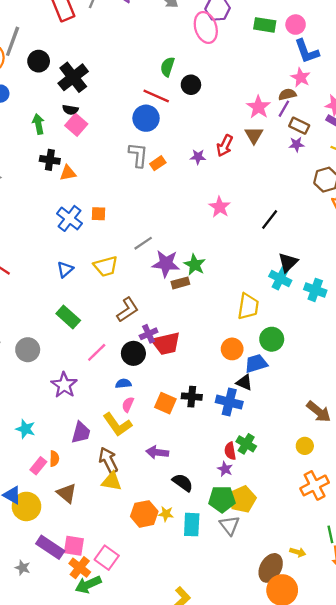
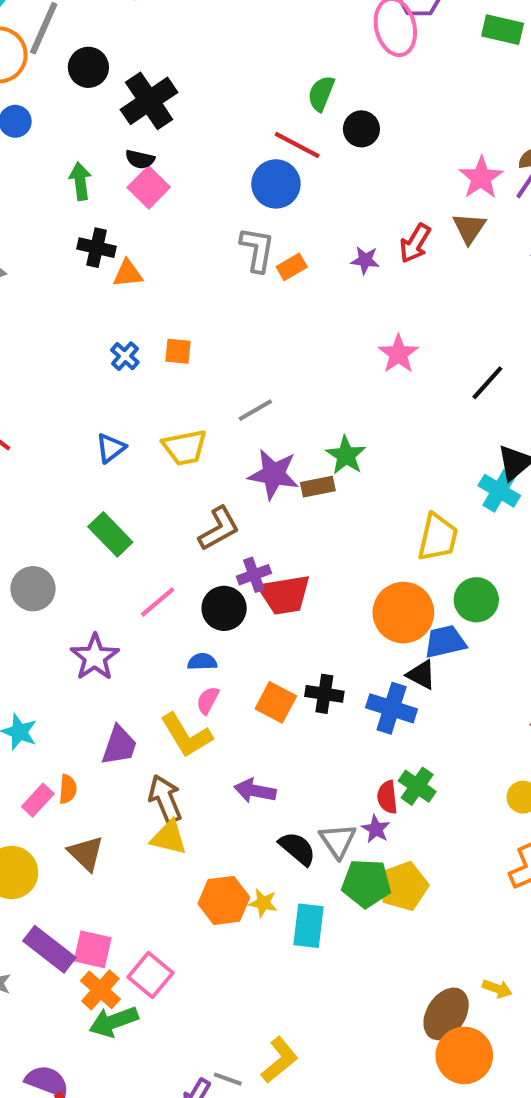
blue cross: (70, 218) -> (125, 356), size x0.6
purple star: (166, 264) -> (274, 474), moved
orange circle: (232, 349) -> (403, 613), size x1.5
gray triangle: (230, 525) -> (338, 841), moved

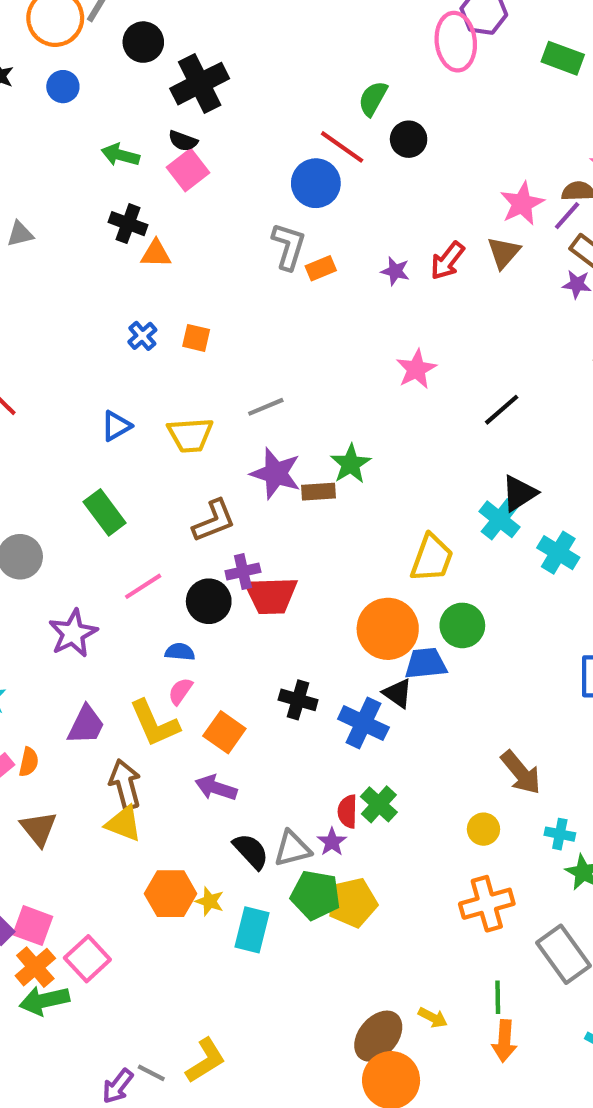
green arrow: (80, 181) -> (120, 155), turned -75
orange square: (276, 702) -> (224, 732), moved
gray triangle: (338, 841) -> (292, 849), turned 42

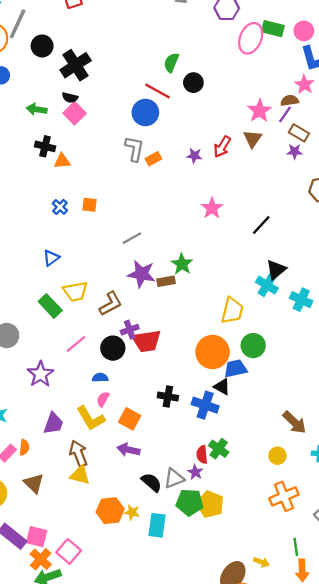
pink ellipse: (456, 42) -> (251, 38), moved, turned 36
yellow trapezoid: (190, 435) -> (75, 291), moved
yellow pentagon: (352, 903) -> (210, 504), turned -30

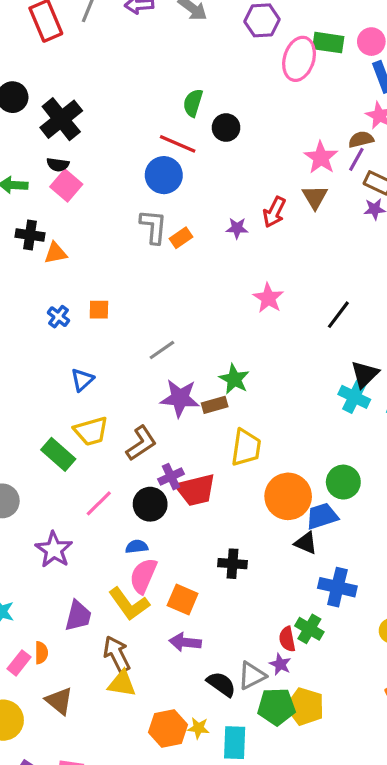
blue triangle: (51, 258) -> (82, 380), moved
yellow trapezoid: (232, 311) -> (246, 448), moved
pink semicircle: (103, 399) -> (143, 576), size x1.6
blue cross: (205, 405) -> (337, 587), moved

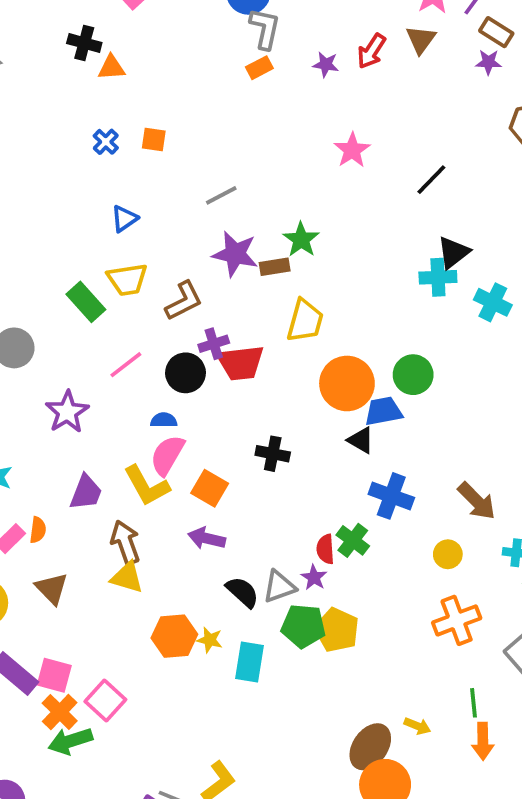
gray L-shape: (153, 227) -> (265, 29), moved
cyan cross: (354, 397) -> (438, 277), turned -36

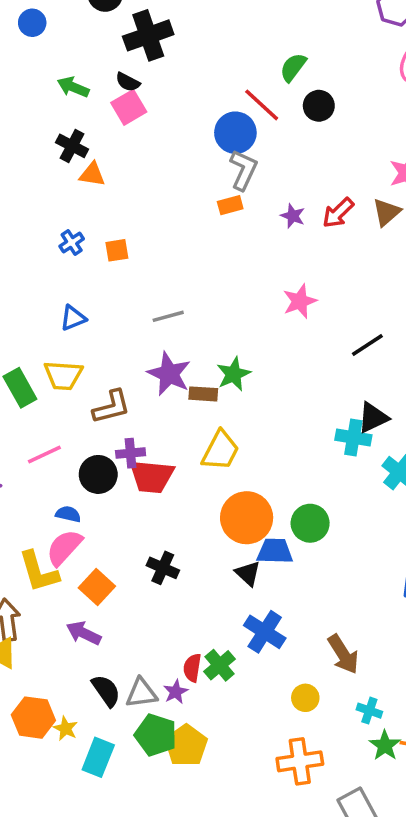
orange square: (154, 139) -> (117, 250), turned -30

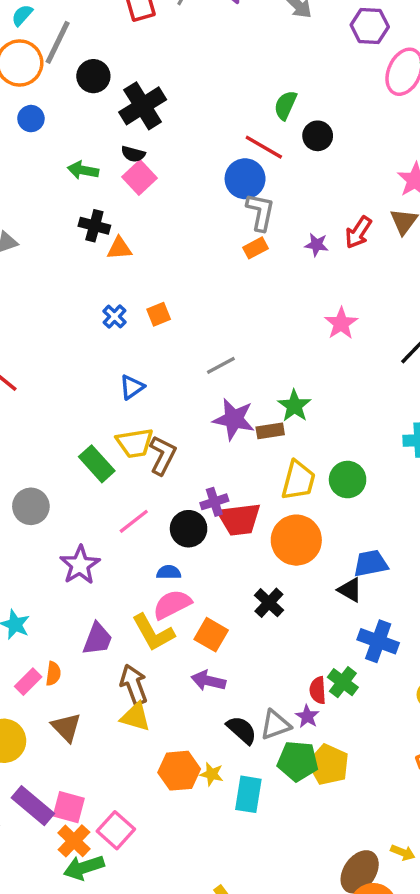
brown L-shape: (112, 407) -> (163, 455), moved, turned -36
orange circle: (247, 518) -> (296, 540), moved
green circle: (310, 523) -> (348, 480), moved
pink semicircle: (64, 547) -> (172, 604), turned 33
black cross: (163, 568) -> (269, 603), turned 32

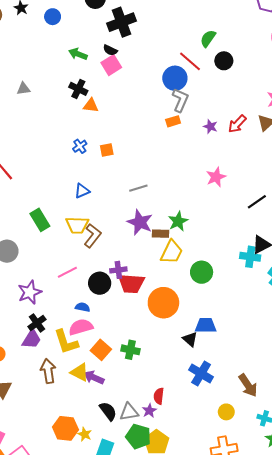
green rectangle: (97, 464) -> (40, 220), moved
yellow trapezoid: (298, 480) -> (172, 252), moved
black cross: (269, 603) -> (37, 323), moved
green cross: (343, 682) -> (130, 350), moved, turned -36
yellow triangle: (135, 717) -> (80, 372), moved

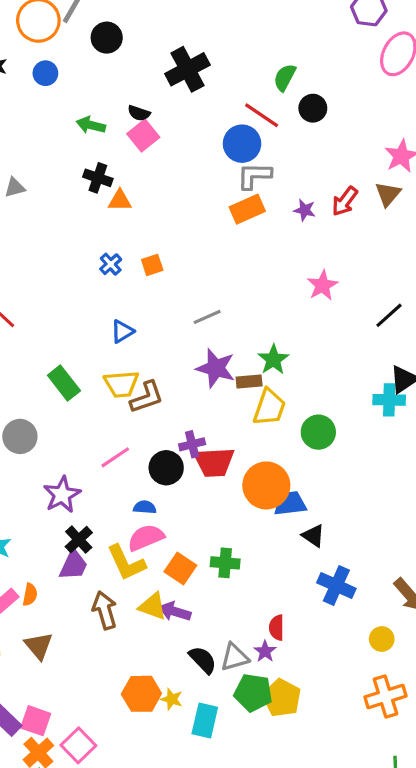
black cross: (122, 22) -> (187, 69), moved
gray L-shape: (180, 100) -> (254, 176), turned -105
orange rectangle: (173, 121) -> (247, 209), size x1.5
brown L-shape: (93, 236) -> (147, 397), turned 40
blue trapezoid: (206, 326) -> (290, 503), moved

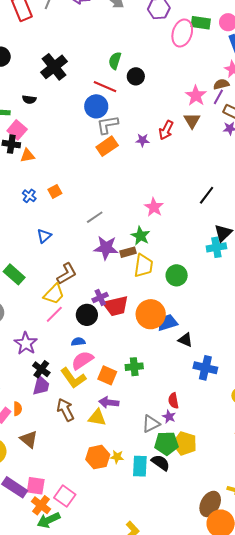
pink square: (143, 136) -> (17, 130), moved
pink star: (322, 285) -> (154, 207), moved
yellow trapezoid: (121, 384) -> (54, 294), moved, turned -30
yellow triangle: (153, 606) -> (97, 418), moved
black semicircle: (203, 660) -> (161, 463), moved

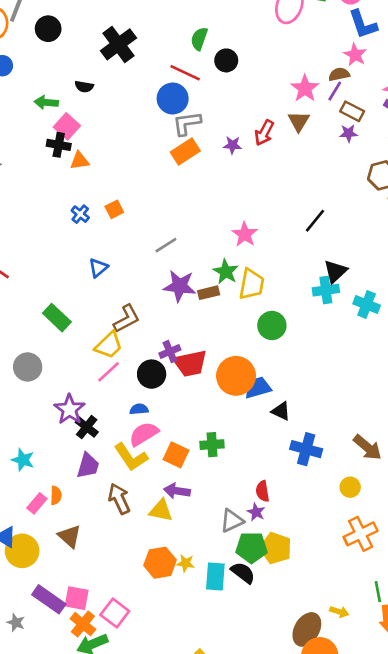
yellow trapezoid: (143, 266) -> (252, 284), moved
black cross: (41, 369) -> (87, 427), moved

